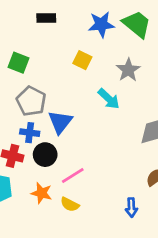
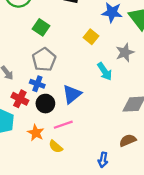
blue triangle: (60, 122) -> (72, 94), moved

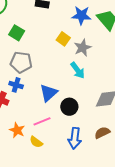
gray star: (125, 52) -> (83, 48), moved
gray pentagon: (44, 60) -> (21, 62), turned -30
black circle: (45, 104) -> (69, 107), moved
blue arrow: (103, 160) -> (75, 138), moved, size x1.5

